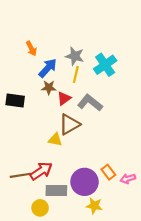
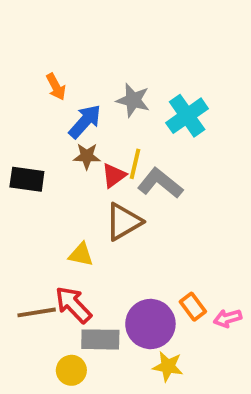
yellow line: (76, 75) -> (135, 164), moved
yellow triangle: (55, 140) -> (81, 255), moved
red arrow: (41, 171) -> (73, 305), turned -100

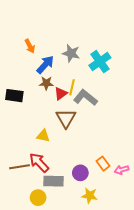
brown triangle: (123, 222) -> (66, 118), turned -30
purple circle: (150, 324) -> (80, 173), size x0.6

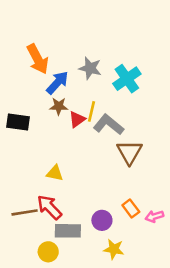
orange arrow: (30, 46) -> (38, 59), size x1.6
brown triangle: (66, 118) -> (129, 152), moved

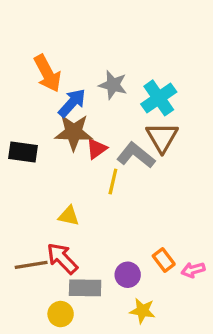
brown star: (59, 106) -> (74, 132), size x1.6
yellow line: (91, 111) -> (113, 181), moved
brown triangle: (129, 152) -> (162, 137), moved

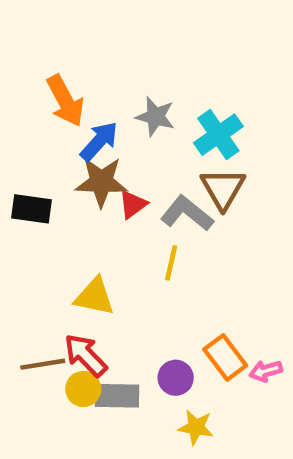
yellow line: (113, 181) -> (171, 263), moved
yellow triangle: (69, 216) -> (95, 297), size x1.4
orange rectangle: (164, 260) -> (225, 357), size x1.4
yellow circle: (61, 314) -> (83, 389), moved

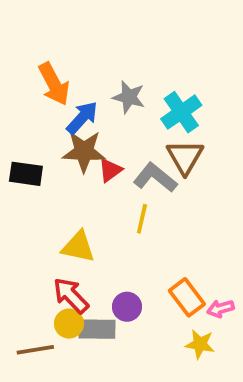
brown line: (43, 364) -> (35, 350), moved
purple circle: (176, 378) -> (127, 307), moved
yellow star: (196, 427) -> (200, 344), moved

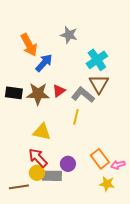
gray star: (129, 97) -> (69, 35), moved
brown star: (84, 151) -> (38, 94), moved

